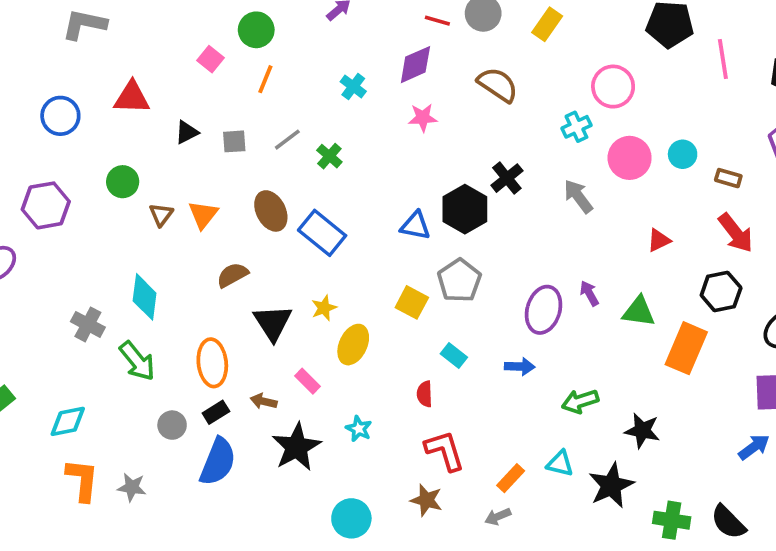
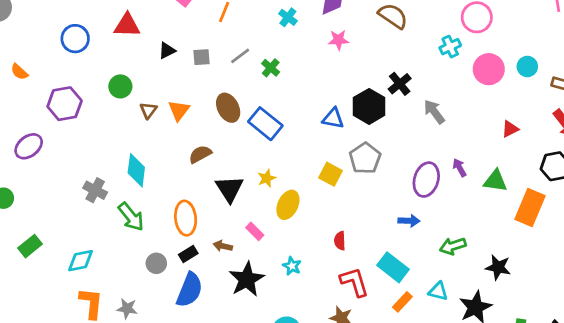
gray arrow: (578, 196) -> (434, 112), moved
cyan rectangle: (454, 356) -> (393, 267), moved, size x1.6

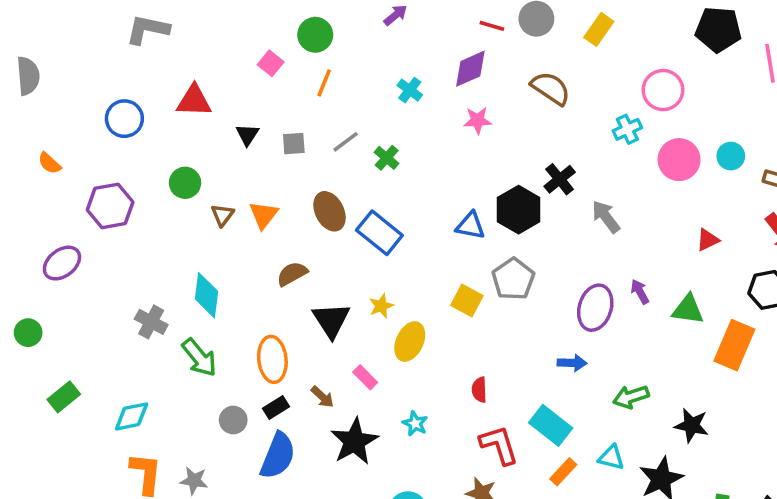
black triangle: (167, 51) -> (247, 135), turned -30
brown arrow: (223, 246) -> (322, 397), turned -150

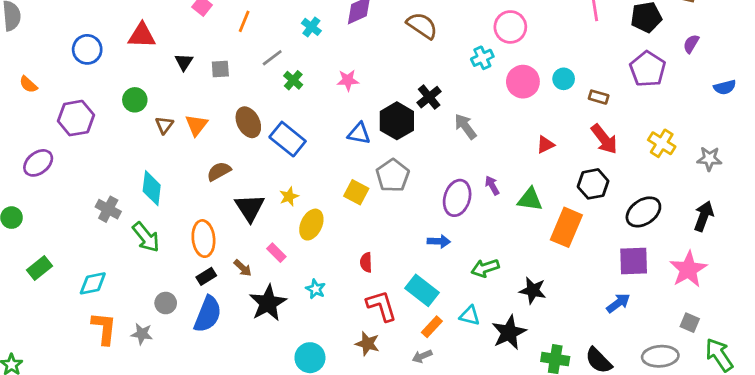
pink star: (478, 120) -> (348, 80), moved
gray line: (346, 142) -> (272, 58), moved
gray circle: (233, 420) -> (166, 303), moved

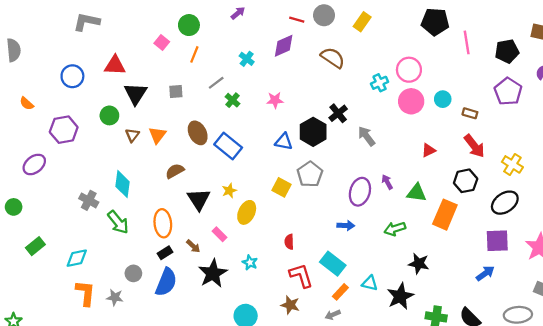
pink circle: (510, 27) -> (409, 70), moved
black triangle: (184, 62) -> (136, 94), moved, size x1.6
yellow cross: (662, 143) -> (512, 164), moved
green arrow: (485, 268) -> (395, 229), moved

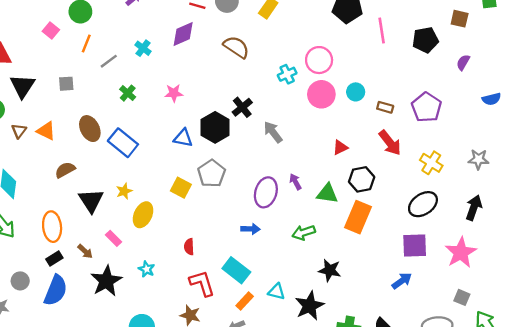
gray line: (216, 83) -> (109, 61), moved
purple pentagon: (508, 91) -> (427, 107), moved
orange triangle: (157, 135) -> (46, 131), turned -42
black hexagon: (466, 181) -> (362, 179), moved

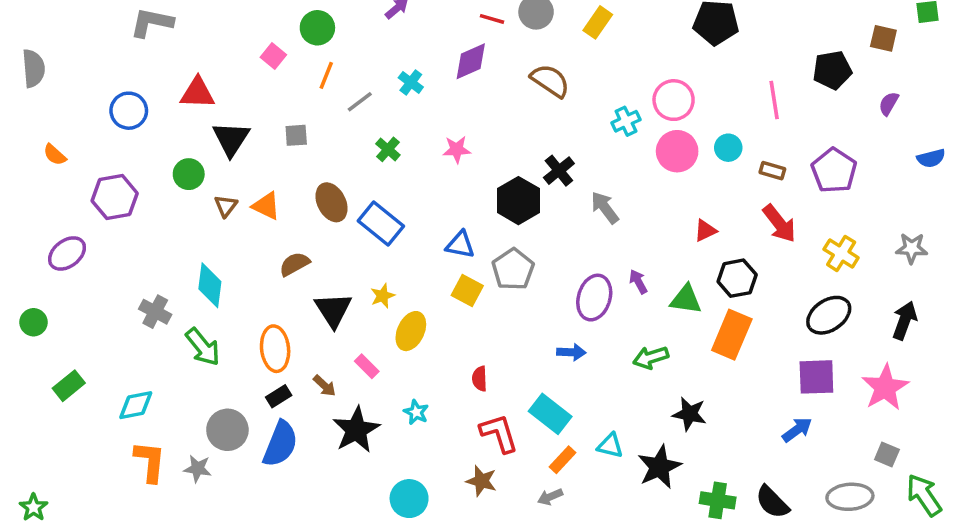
pink line: (382, 30) -> (774, 100), moved
blue triangle: (183, 138) -> (460, 245), moved
gray circle: (20, 281) -> (227, 430), size x1.5

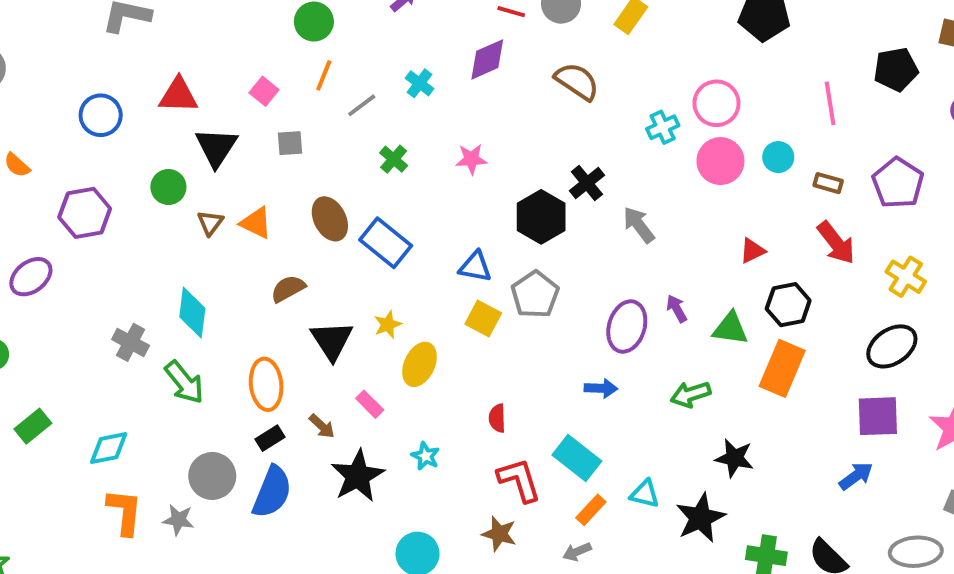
pink square: (273, 56) -> (264, 91), moved

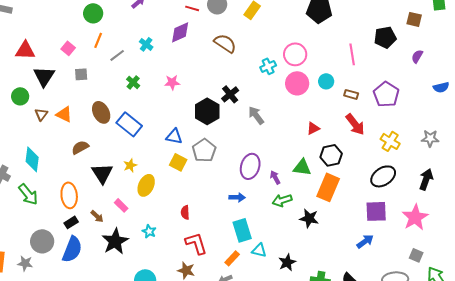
purple arrow: (677, 309) -> (275, 177), moved
cyan rectangle: (577, 458) -> (242, 230), moved, turned 35
black star: (734, 458) -> (309, 218), moved
black star: (701, 518) -> (287, 262), size x0.7

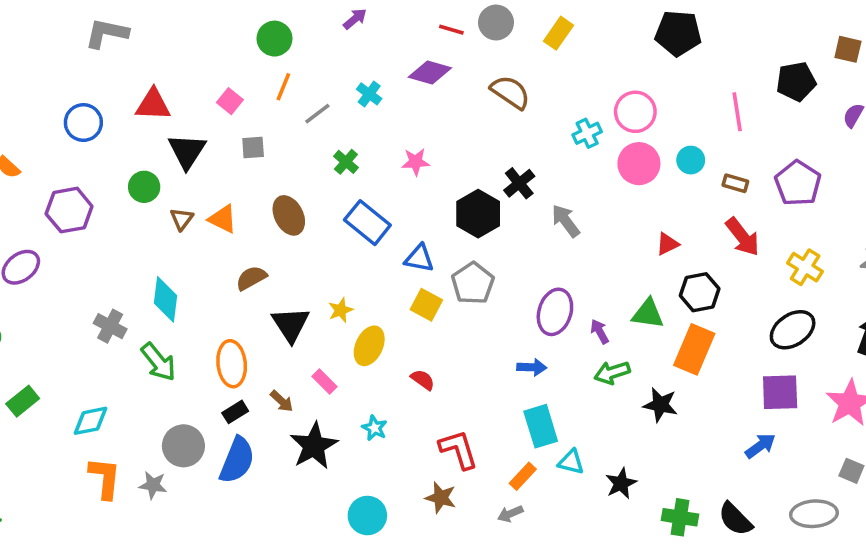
purple diamond: (180, 32) -> (430, 73), turned 40
blue rectangle: (129, 124) -> (367, 223), moved
red semicircle: (185, 212) -> (423, 380), moved, turned 128

